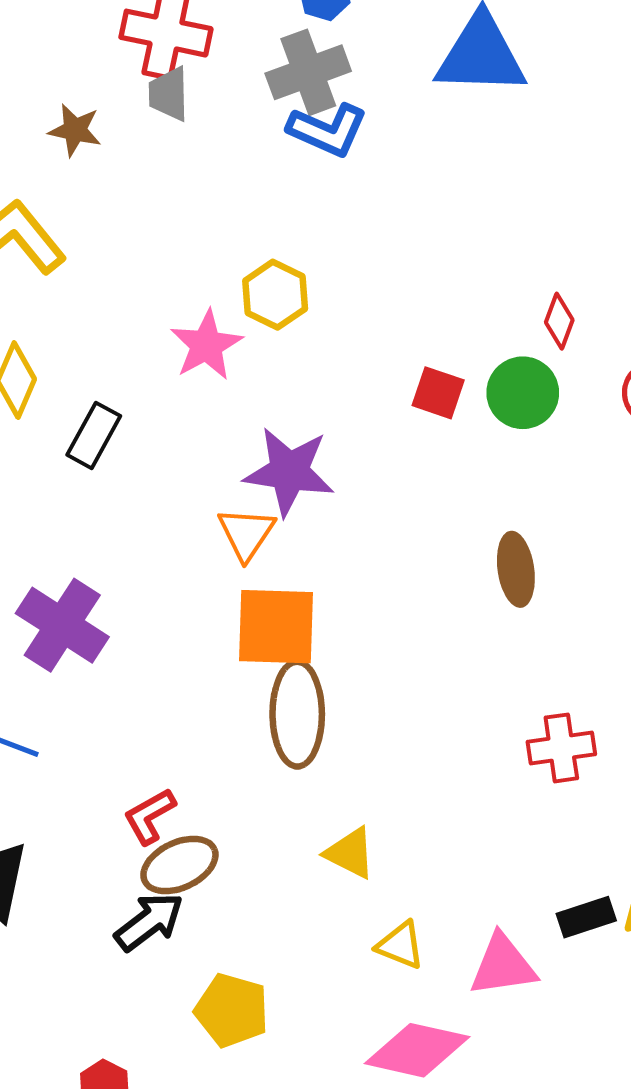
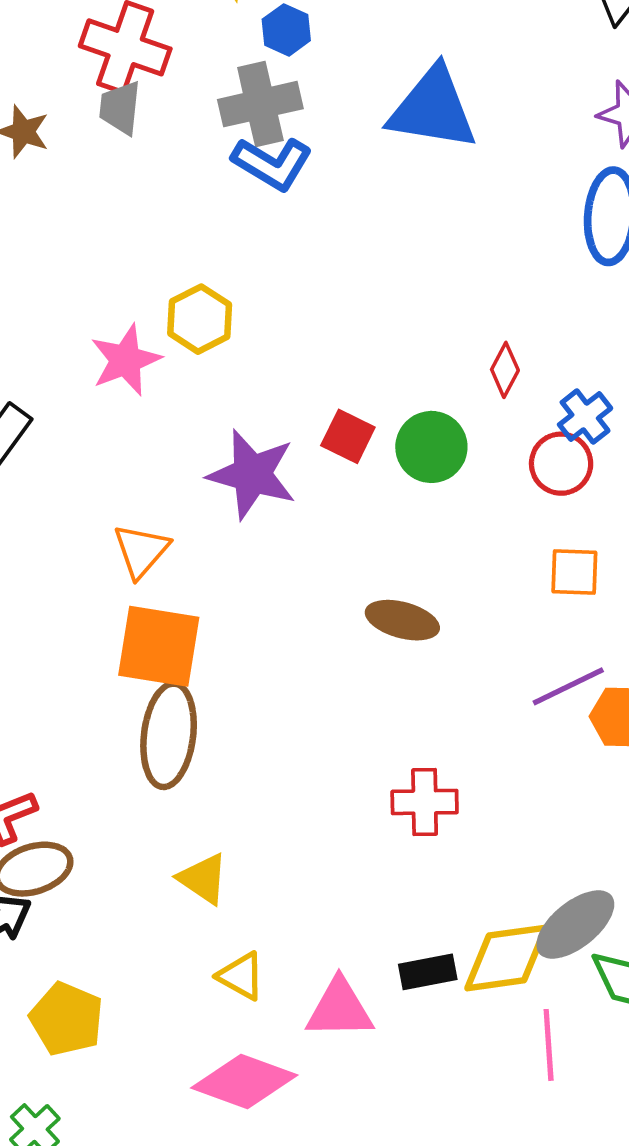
red diamond: (559, 321) -> (505, 370), moved
purple star: (289, 472) -> (252, 474), moved
brown ellipse: (516, 569) -> (402, 620), turned -74

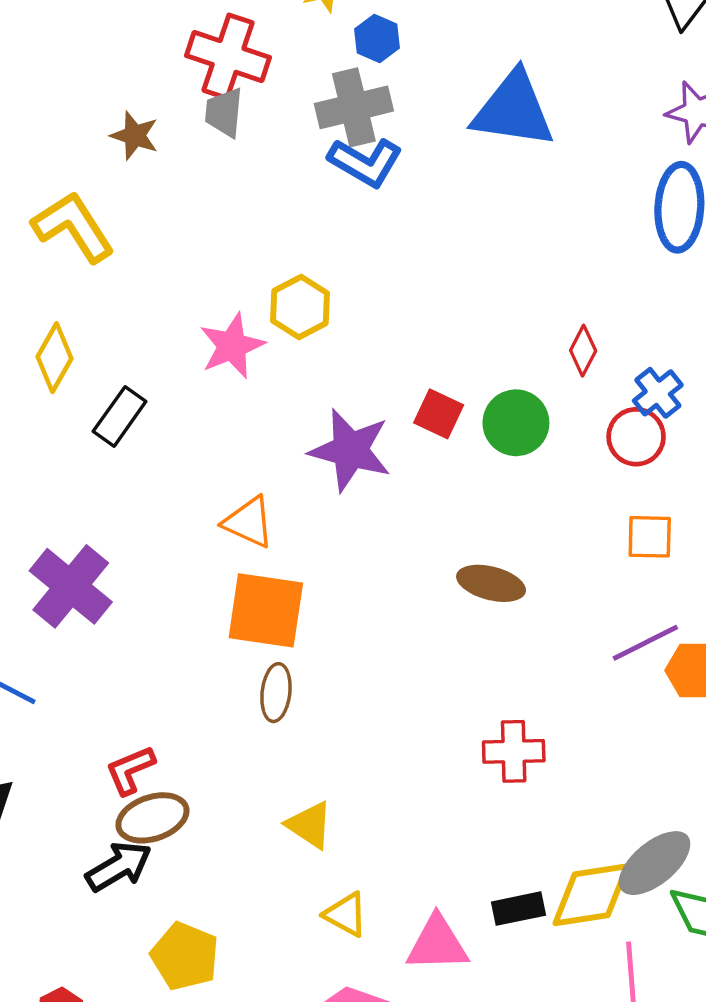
orange triangle: (141, 551) -> (249, 522), turned -46
brown ellipse: (169, 735) -> (276, 693), size x0.6

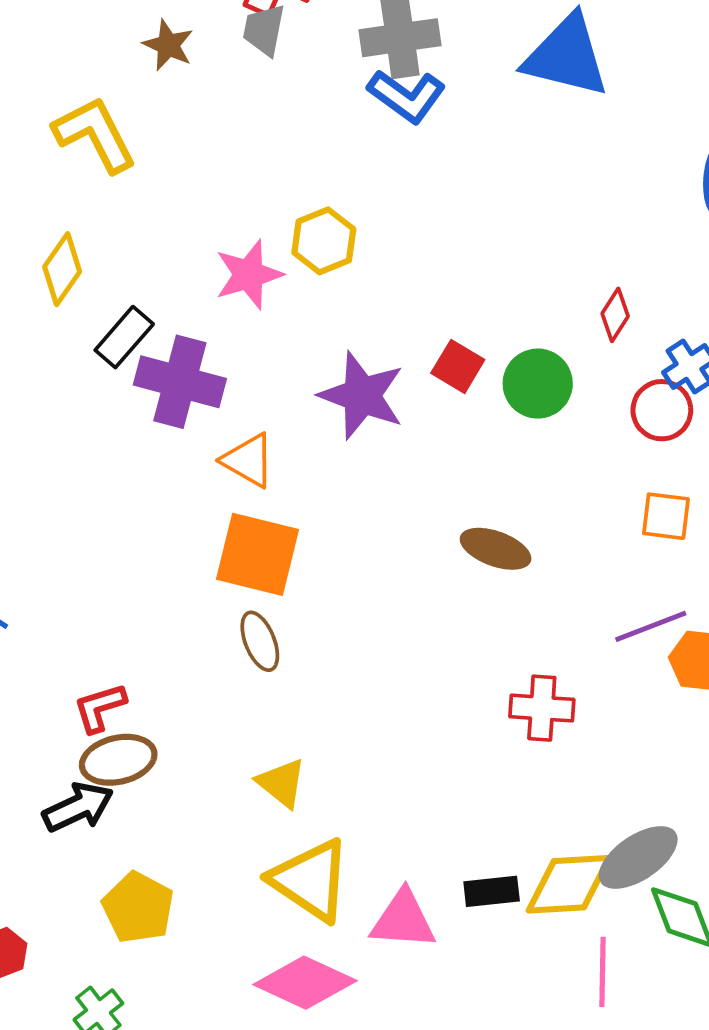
purple cross: (71, 586) -> (180, 382), moved, turned -30
brown ellipse: (276, 693) -> (260, 641), turned -34
red cross: (514, 751) -> (542, 708), moved
yellow triangle: (346, 914) -> (311, 880), size x1.8

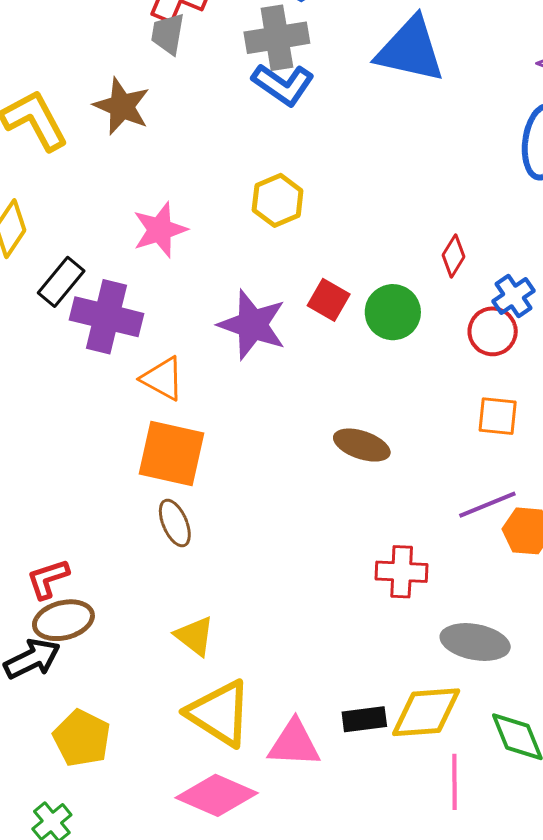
brown star: (168, 45) -> (122, 106), moved, size x1.4
yellow hexagon: (324, 241) -> (278, 200), moved
gray ellipse: (638, 857) -> (475, 642), moved, turned 46

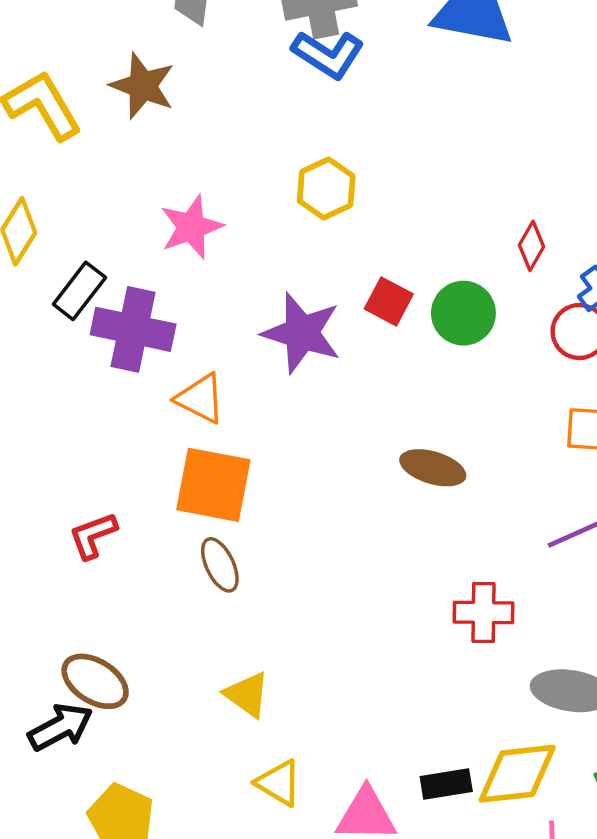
red L-shape: (48, 579) -> (93, 536), moved
brown ellipse: (63, 620) -> (95, 681), turned 48
yellow triangle: (219, 713) -> (279, 783), size x0.6

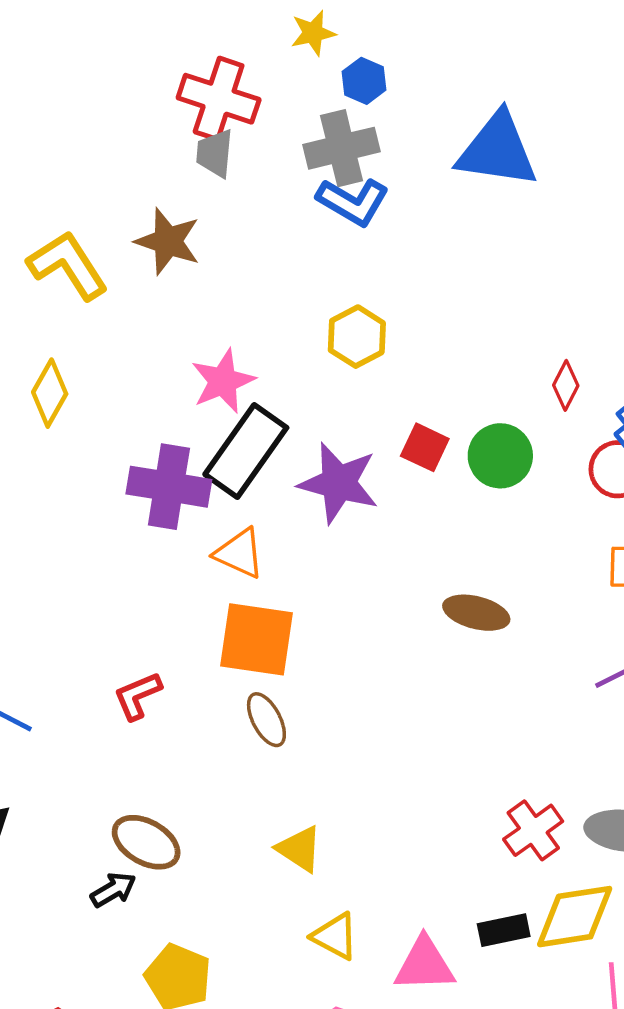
black rectangle: (79, 291) -> (246, 451), moved, size x1.6
red cross: (483, 612) -> (533, 830), moved, turned -34
black arrow: (60, 727) -> (113, 890), size x0.7

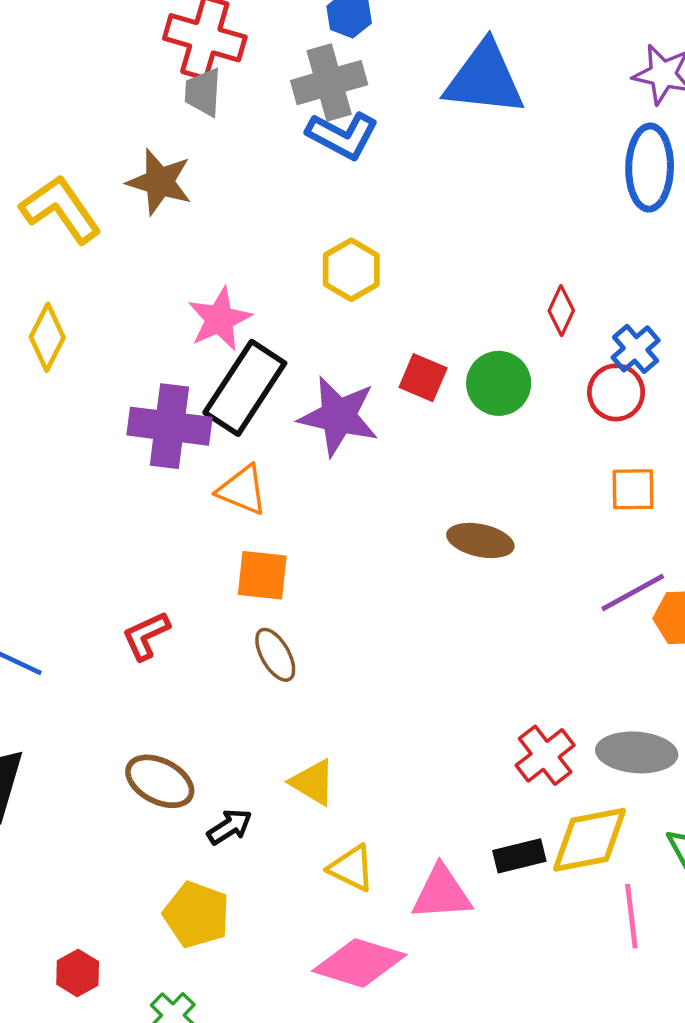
orange square: (256, 639) -> (262, 575), size x0.7
black arrow: (113, 890) -> (230, 827), moved

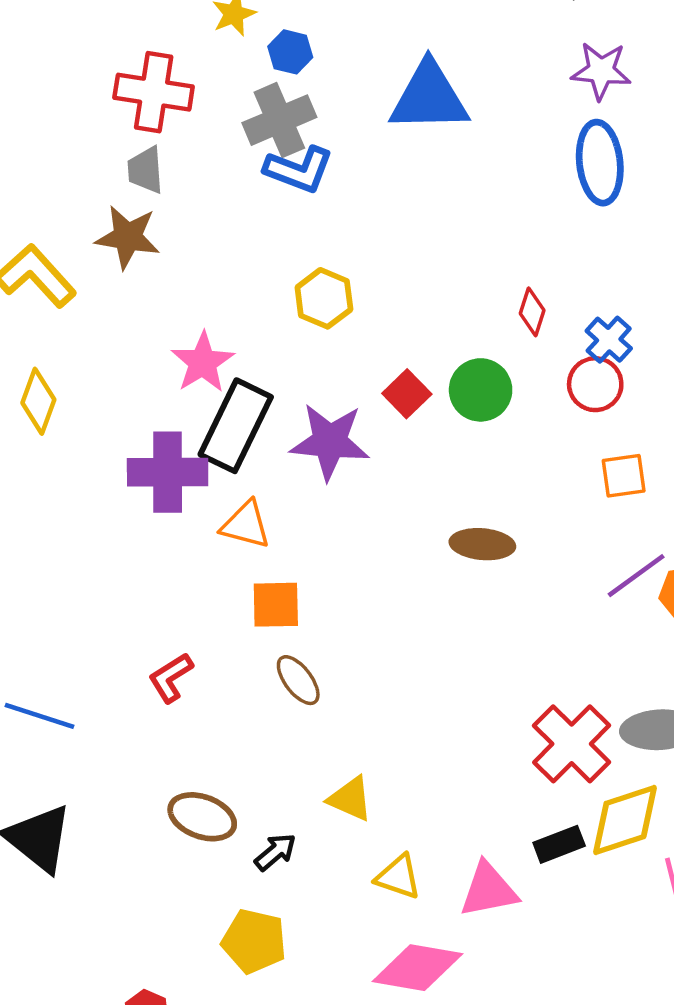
gray trapezoid: (203, 92) -> (146, 170), moved
red square: (423, 378) -> (407, 394), turned 30
red cross: (545, 755) -> (572, 744), size x1.4

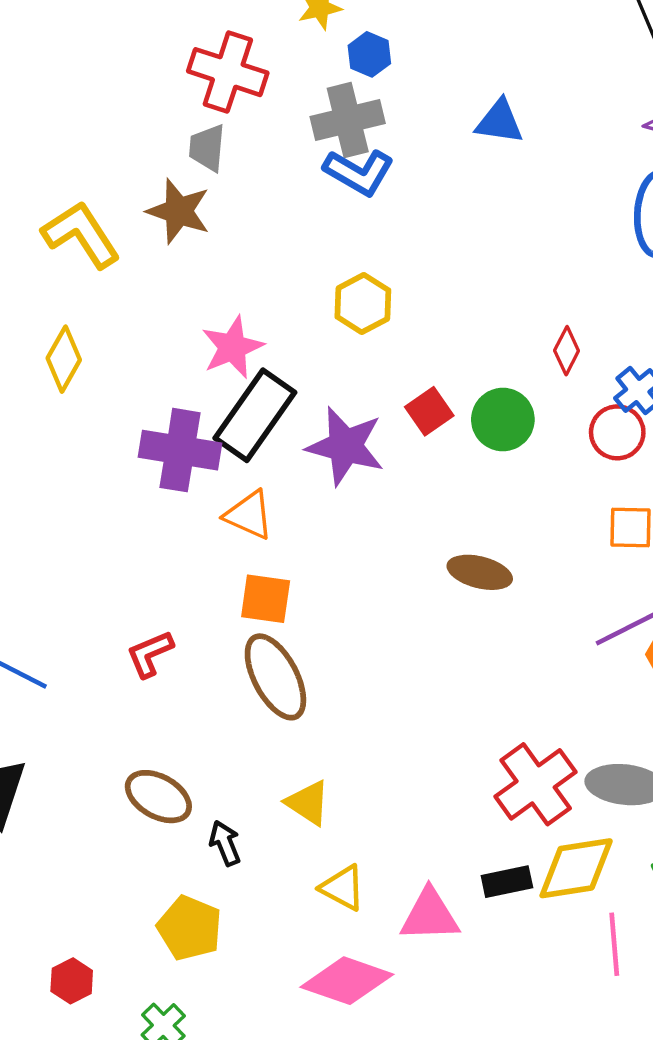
blue triangle: (429, 97) -> (499, 122), size x0.6
brown ellipse: (298, 680) -> (275, 677), size x1.6
black arrow: (275, 852) -> (225, 843), turned -81

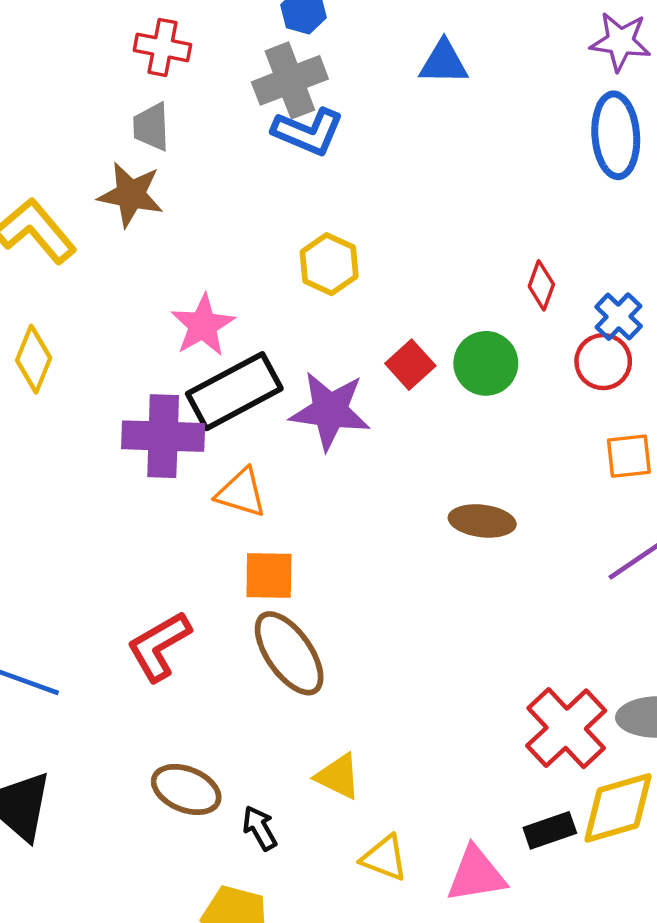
red cross: (228, 72) -> (162, 47), size x0.7
black rectangle: (255, 415) -> (234, 391), turned 34
red L-shape: (150, 654) -> (159, 646), size x1.4

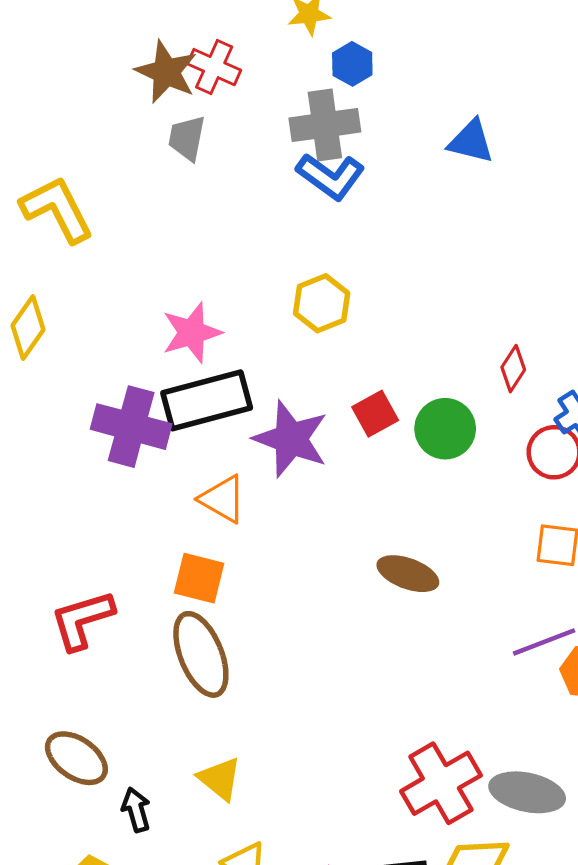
brown star: (131, 195) -> (166, 72), moved
orange triangle: (241, 493) -> (223, 499), moved

